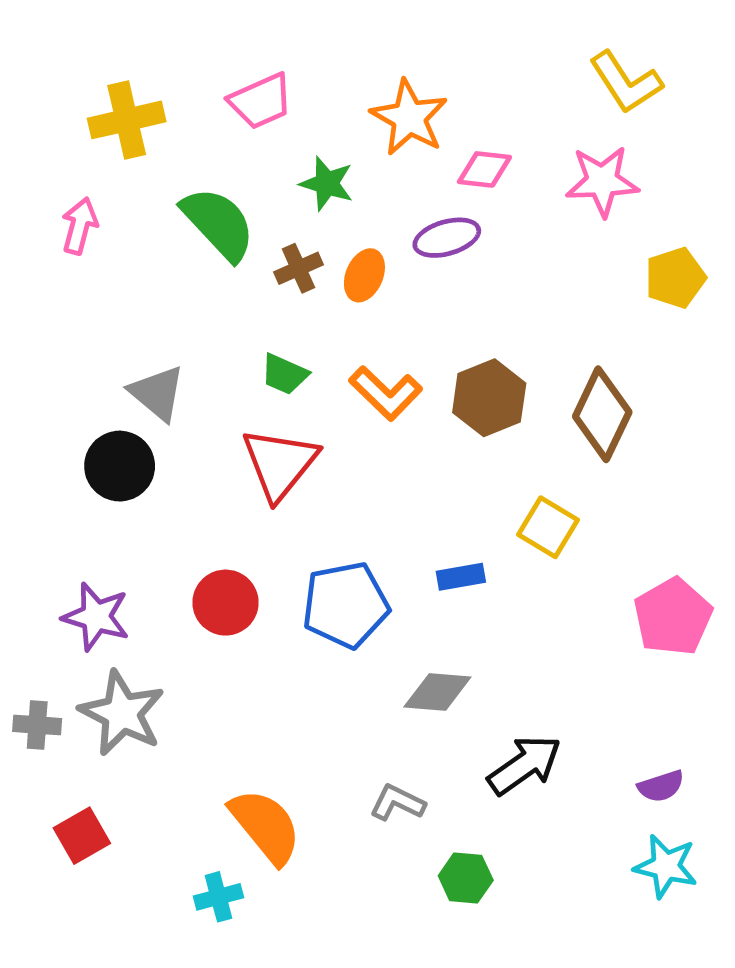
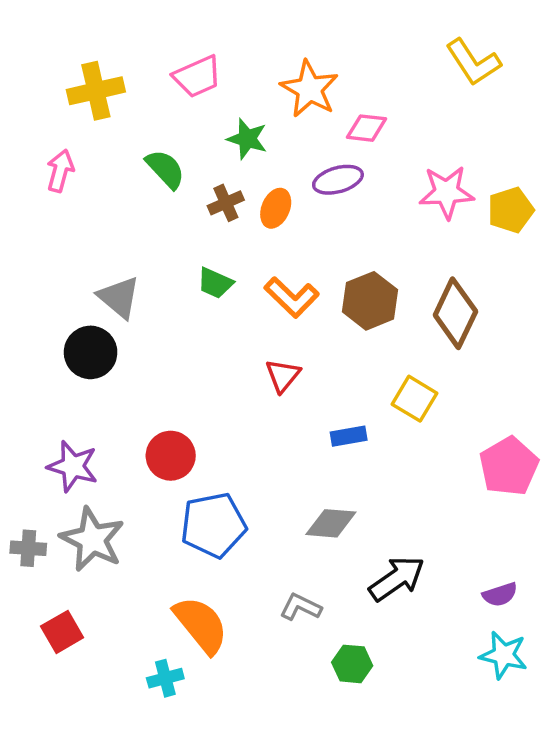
pink star: (602, 181) -> (447, 192), moved
green semicircle: (218, 224) -> (165, 169), size x0.7
red triangle: (280, 464) -> (283, 376), moved, size x0.6
blue pentagon: (346, 605) -> (213, 525), moved

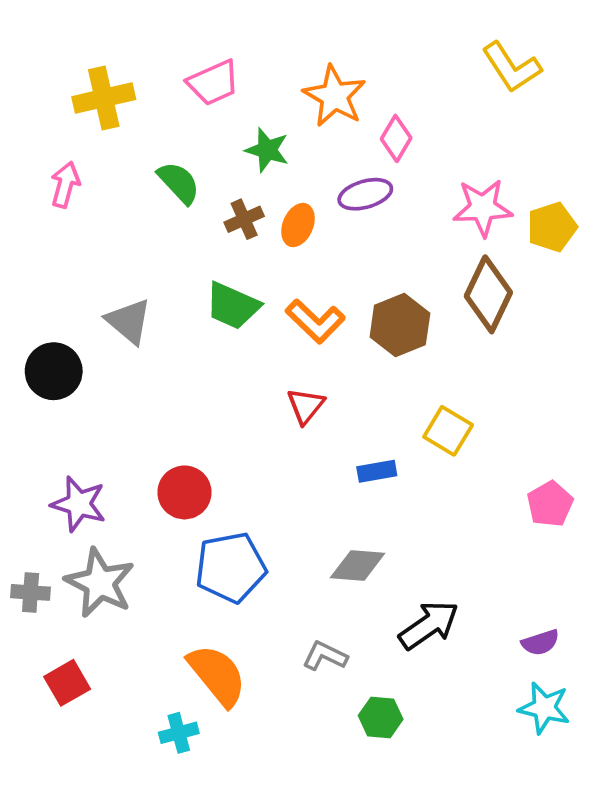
pink diamond: (366, 128) -> (396, 138), turned -66
green trapezoid: (215, 283) -> (233, 306), size x1.4
brown diamond: (455, 313) -> (488, 294), moved
black circle: (91, 352) -> (54, 371), moved
pink pentagon: (509, 466) -> (550, 504), size x0.7

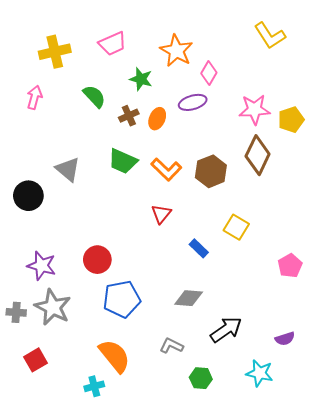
blue rectangle: (377, 471) -> (199, 248), turned 54
cyan star: (544, 708) -> (260, 373), moved

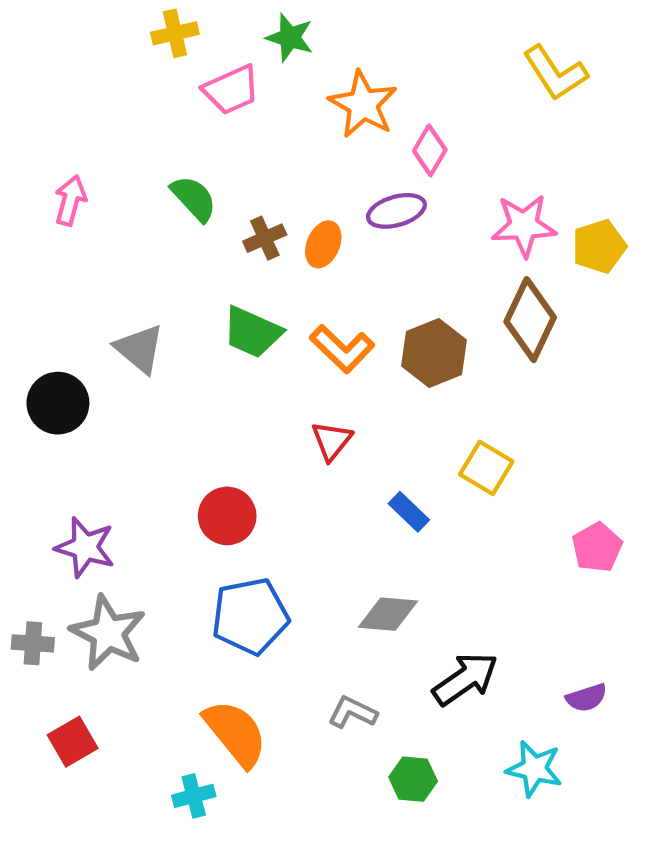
yellow cross: (55, 52) -> (175, 33), moved, size x0.7
green star: (141, 79) -> (290, 38), moved
red circle: (97, 260) -> (227, 516), moved

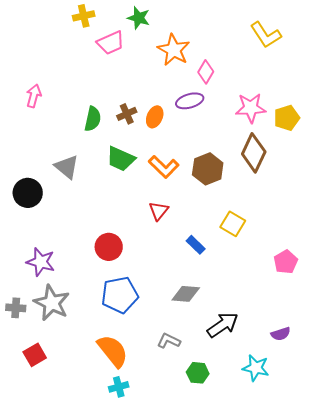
green semicircle: (194, 198) -> (93, 119), moved, turned 55
cyan cross: (194, 796) -> (119, 387), moved

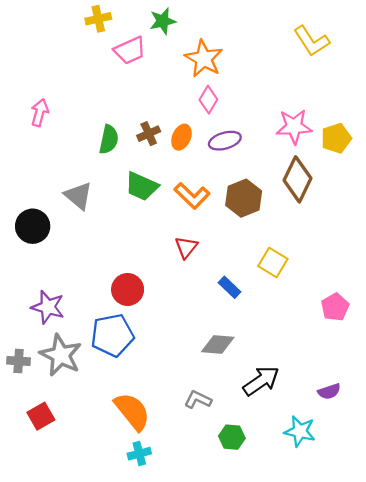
green star: (139, 18) -> (163, 21), turned -30
pink diamond: (206, 72) -> (208, 100), moved
purple ellipse: (190, 101) -> (225, 141), moved
blue pentagon: (120, 295) -> (112, 335), moved

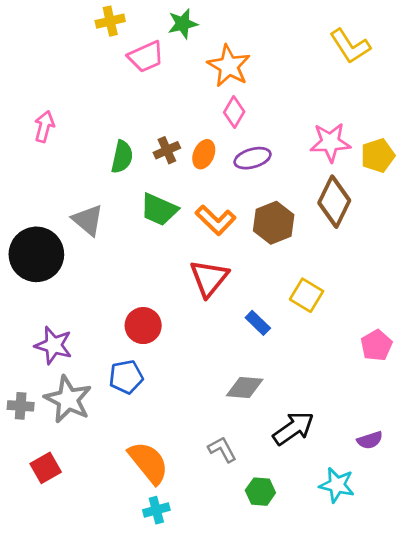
black circle: (33, 226) -> (36, 254), size x1.4
red triangle: (186, 247) -> (209, 278), size x1.5
blue pentagon: (112, 335) -> (126, 377), size x0.7
gray L-shape: (198, 400) -> (222, 449), turned 36

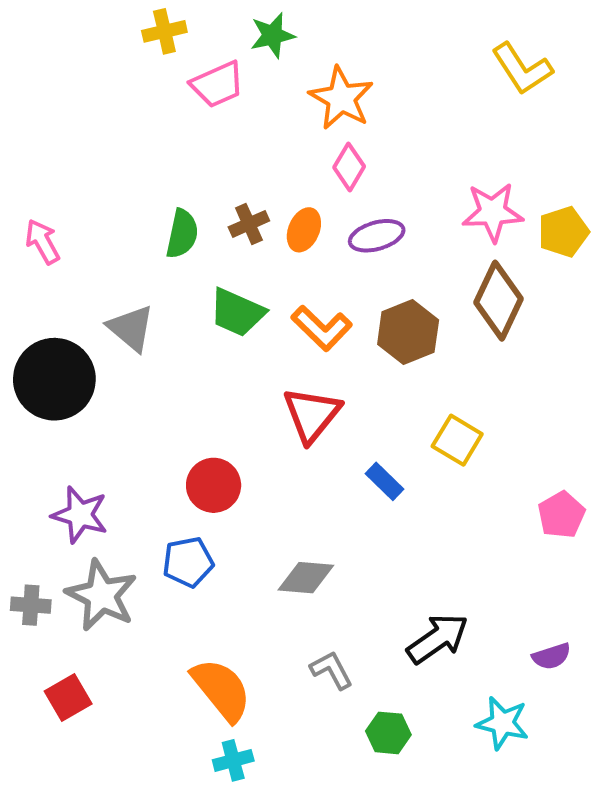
pink arrow: (44, 127) -> (43, 242), moved, turned -44
gray diamond: (245, 387) -> (306, 578), moved

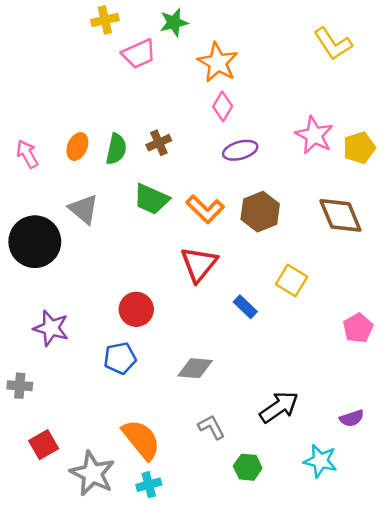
pink star: (493, 212) -> (314, 135), turned 30
orange ellipse: (304, 230) -> (77, 146), moved
brown diamond: (498, 301) -> (340, 215), moved, turned -48
gray star: (102, 595) -> (92, 473), moved

